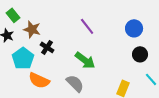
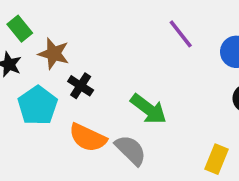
purple line: (87, 26) -> (181, 34), moved
orange semicircle: (39, 80) -> (88, 138), moved

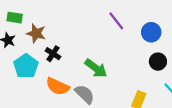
green rectangle: (20, 29) -> (15, 18), turned -42

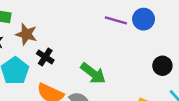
purple line: (116, 21) -> (116, 20), turned -36
blue circle: (151, 32) -> (144, 19), moved

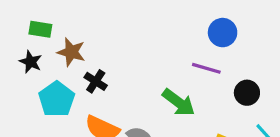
purple line: (116, 20) -> (206, 68), moved
green arrow: (93, 73) -> (179, 102), moved

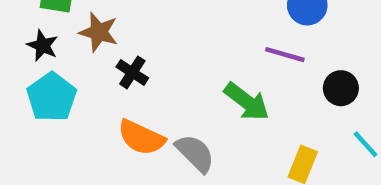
cyan pentagon: (57, 99) -> (52, 97), moved

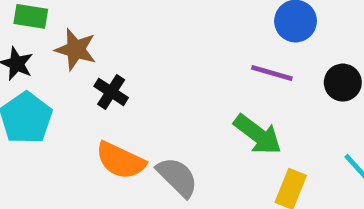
black circle: (341, 88) -> (343, 83), moved
green arrow: (247, 102) -> (258, 135), moved

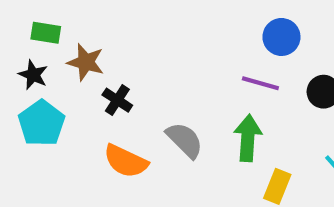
green arrow: (258, 135) -> (248, 138), turned -123
gray semicircle: (177, 177) -> (185, 140), moved

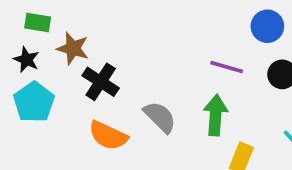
blue circle: (281, 37) -> (267, 26), moved
black cross: (117, 100) -> (101, 82), size x1.4

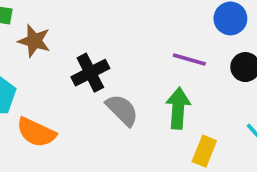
black cross: (101, 82) -> (90, 73), moved, turned 30
orange semicircle: (108, 136) -> (36, 132), moved

